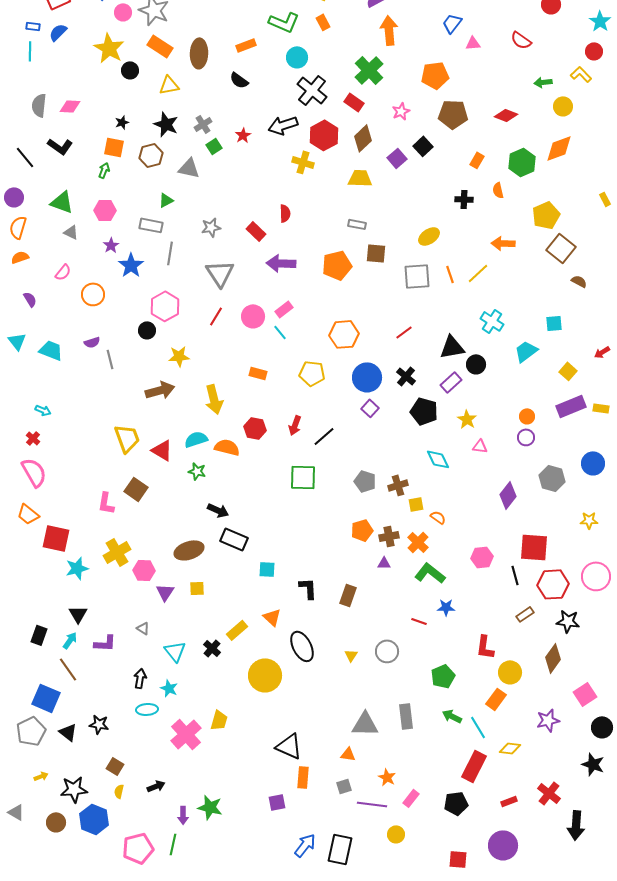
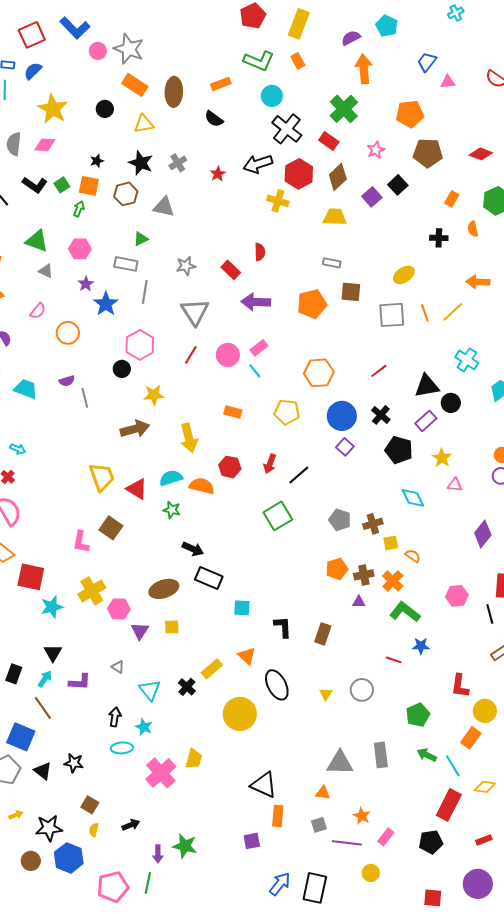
yellow star: (109, 48) -> (53, 109), moved
green square: (214, 146) -> (62, 185), moved
green square: (303, 477) -> (278, 516), turned -32

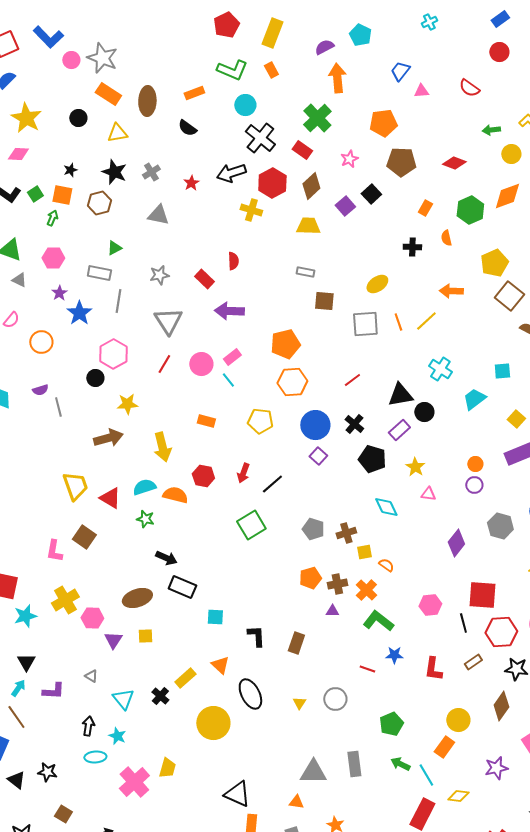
gray triangle: (164, 207) -> (158, 215), moved
orange pentagon: (312, 304) -> (285, 344), moved
red L-shape: (460, 686) -> (433, 669), moved

